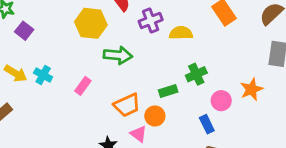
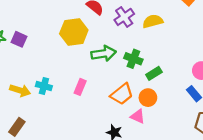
purple square: (24, 31) -> (19, 39), moved
green cross: (196, 74) -> (133, 59), moved, turned -30

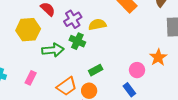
green cross: (133, 59) -> (77, 41), moved

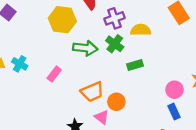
green rectangle: (96, 70) -> (135, 65), moved
blue rectangle: (129, 90) -> (174, 112), moved

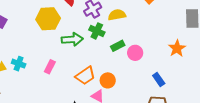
pink circle: (175, 90) -> (135, 53), moved

